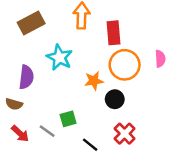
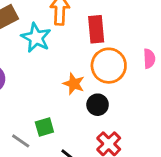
cyan star: (59, 57) -> (36, 38), moved
orange star: (94, 81) -> (74, 84), turned 30

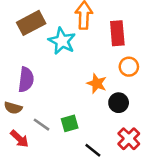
orange circle: (109, 66) -> (129, 67), size x0.6
gray line: (21, 141) -> (41, 125), moved

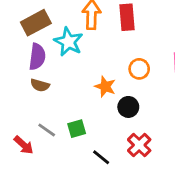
red rectangle: (117, 33) -> (127, 17), moved
purple semicircle: (26, 80) -> (37, 57), moved
brown semicircle: (13, 108) -> (40, 85), moved

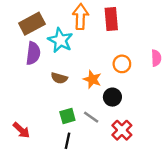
brown semicircle: (40, 85) -> (59, 78), moved
gray line: (47, 130) -> (91, 117), moved
black line: (101, 157) -> (67, 141), moved, turned 63

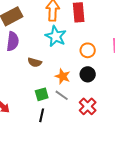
cyan star: (60, 40) -> (56, 36), moved
orange star: (92, 79) -> (63, 76), moved
black circle: (112, 97) -> (88, 74), moved

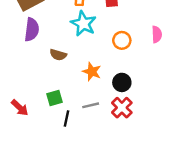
black circle: (88, 74) -> (122, 82), moved
green square: (42, 94) -> (55, 98), moved
gray line: (62, 95) -> (91, 105), moved, turned -48

